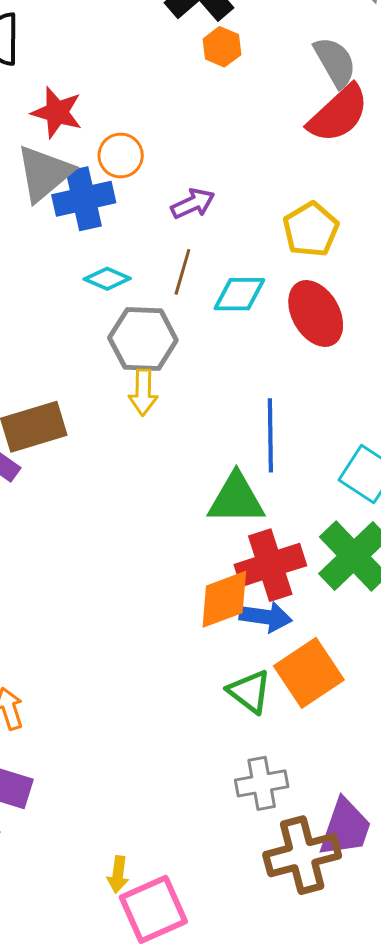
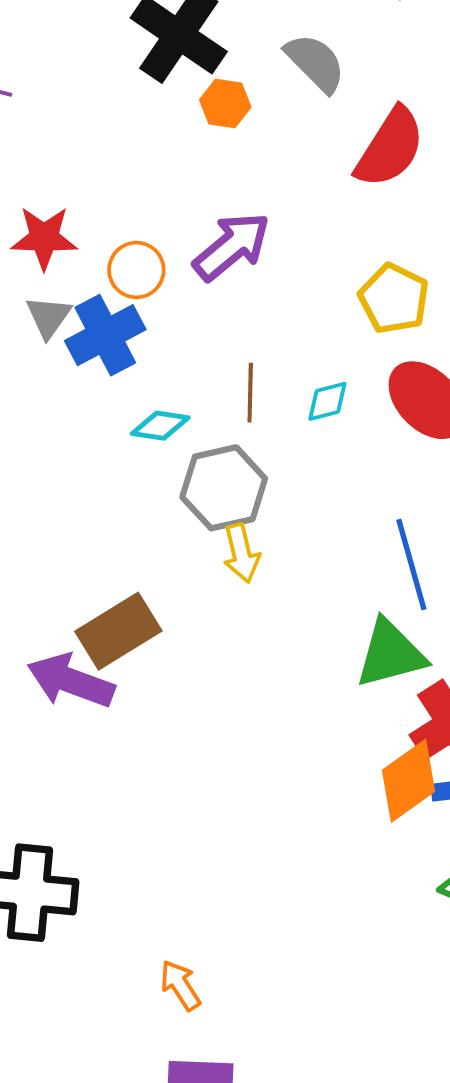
gray semicircle: (335, 62) -> (315, 63), moved
gray triangle: (44, 173) -> (48, 317), size x0.6
purple arrow: (193, 204) -> (232, 246), moved, size x1.5
cyan diamond: (239, 294) -> (327, 401), size x0.7

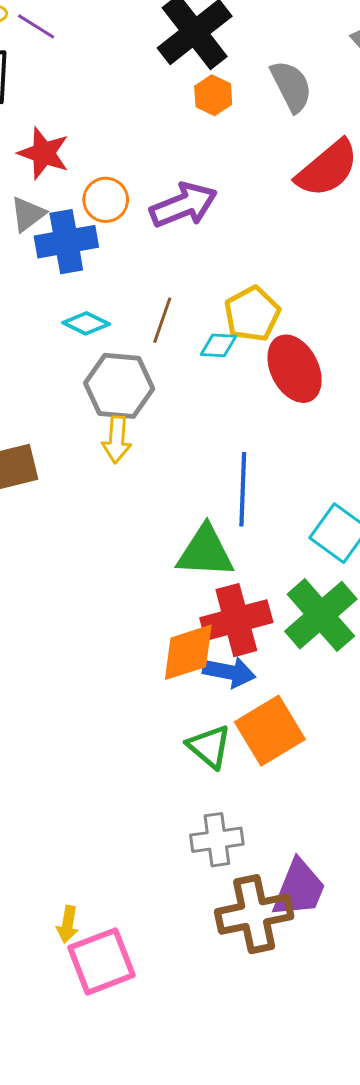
yellow pentagon: (394, 299) -> (252, 314), moved

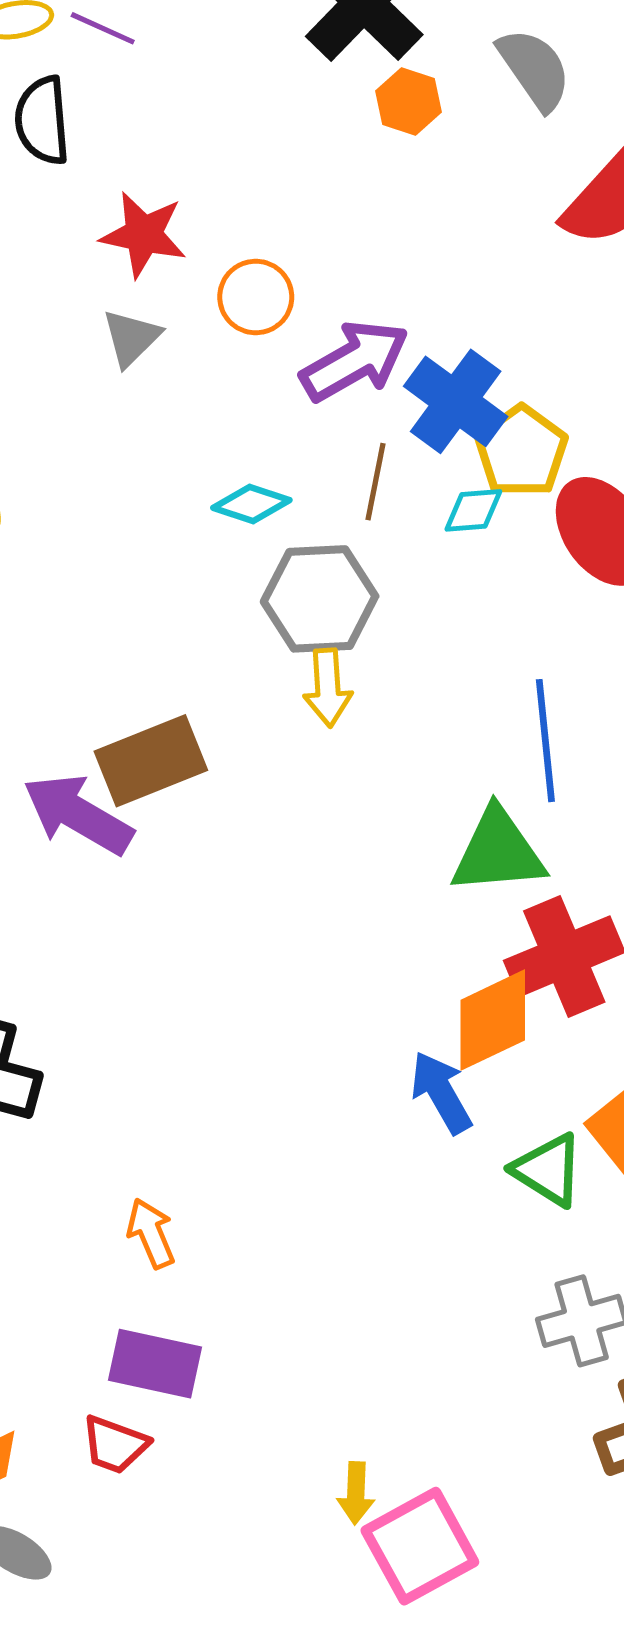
purple arrow: (184, 205) -> (355, 361), moved
blue cross: (66, 242) -> (456, 401), moved, turned -36
blue arrow: (229, 672) -> (441, 1092), moved, turned -123

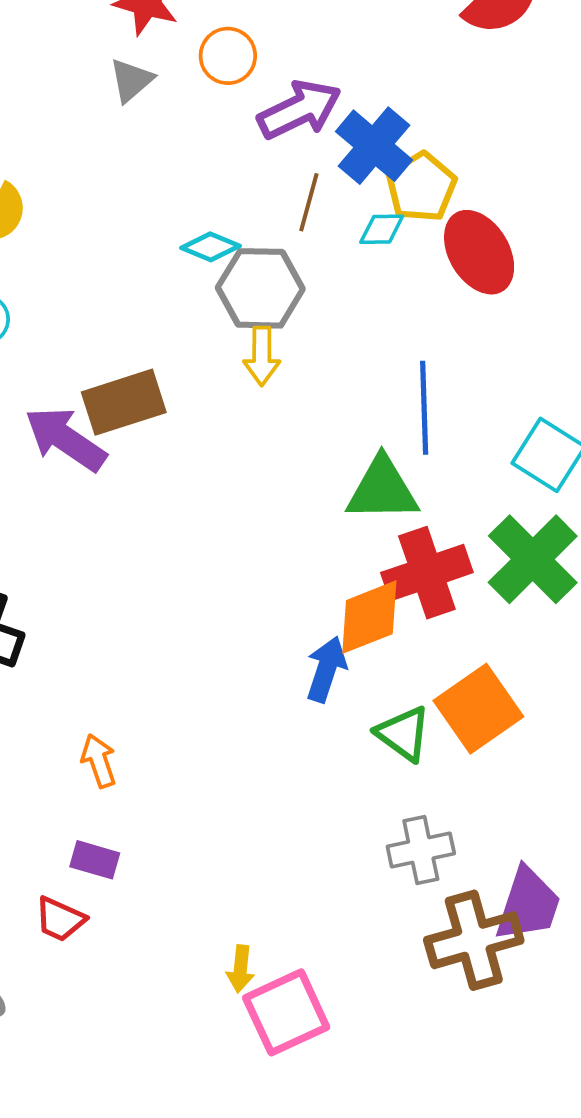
cyan diamond: (251, 504) -> (210, 247), moved
blue arrow: (441, 1092) -> (326, 669), turned 44
purple rectangle: (155, 1364) -> (95, 860), size x0.7

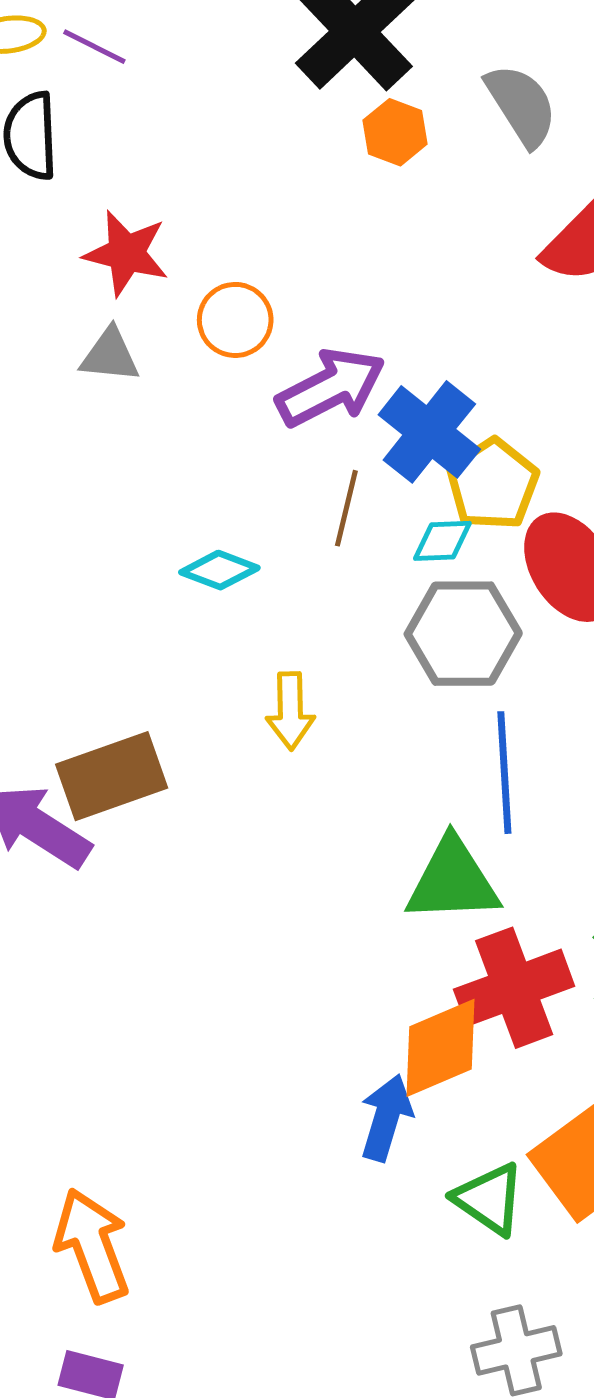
gray triangle: (131, 80) -> (110, 355), turned 48
gray hexagon: (260, 288) -> (463, 634), moved
orange arrow: (99, 761) -> (92, 1246), size x1.6

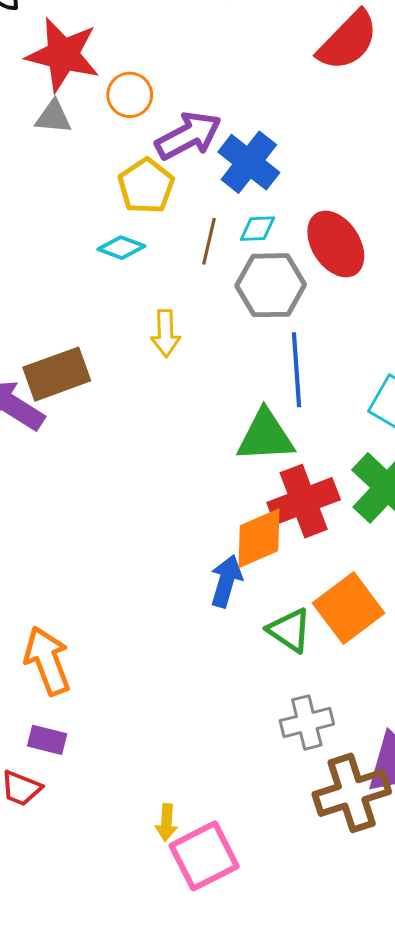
red star: (126, 253) -> (63, 55), size x1.4
yellow pentagon: (493, 484) -> (146, 186), moved
brown line: (346, 508) -> (209, 241), moved

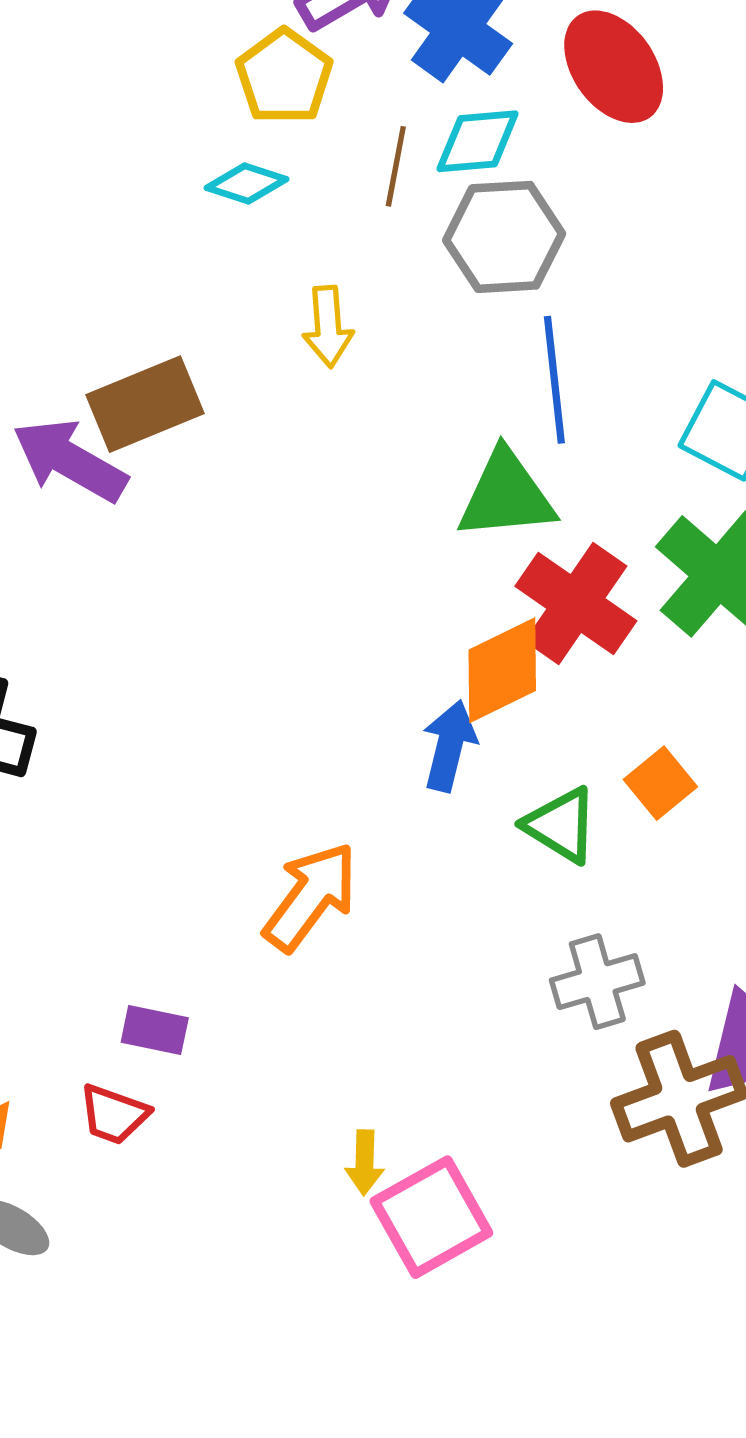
cyan diamond: (257, 229) -> (478, 141), size x1.4
red ellipse: (336, 244) -> (614, 67), moved
red cross: (304, 501) -> (576, 604), turned -32
orange square: (349, 608) -> (660, 783), size x0.6
orange arrow: (47, 661) -> (311, 897), moved, turned 60

